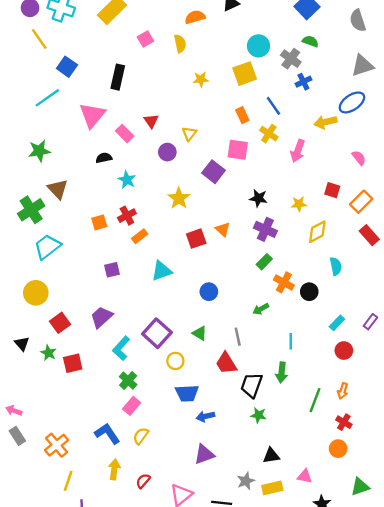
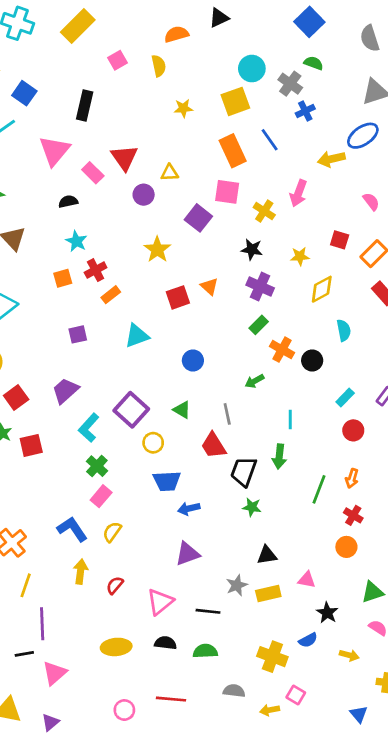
orange rectangle: (242, 115) -> (233, 151), size x1.6
red triangle: (151, 121) -> (124, 158), size x1.5
yellow triangle: (189, 134) -> (170, 173), turned 49
yellow cross: (269, 134) -> (264, 211), moved
cyan star: (127, 180) -> (76, 241), moved

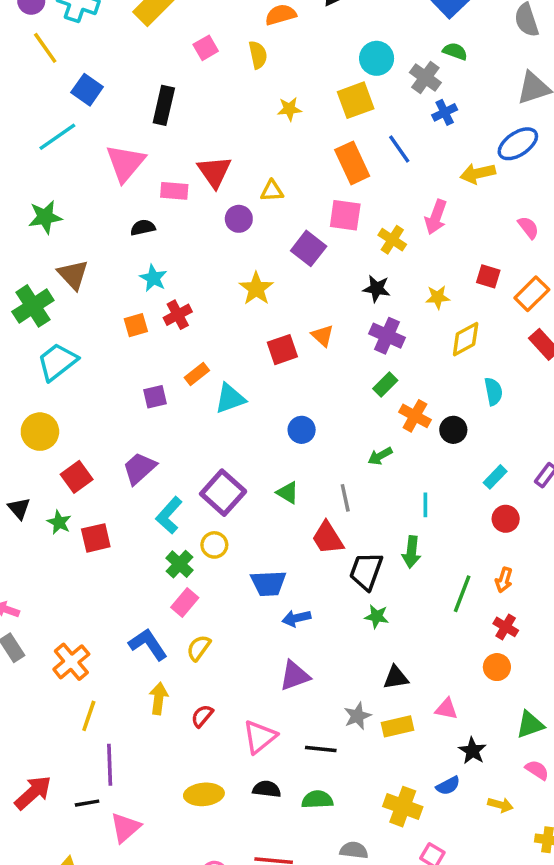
pink rectangle: (93, 173) -> (174, 191), turned -40
orange rectangle: (111, 295) -> (197, 374), moved
yellow circle: (153, 443) -> (214, 545), moved

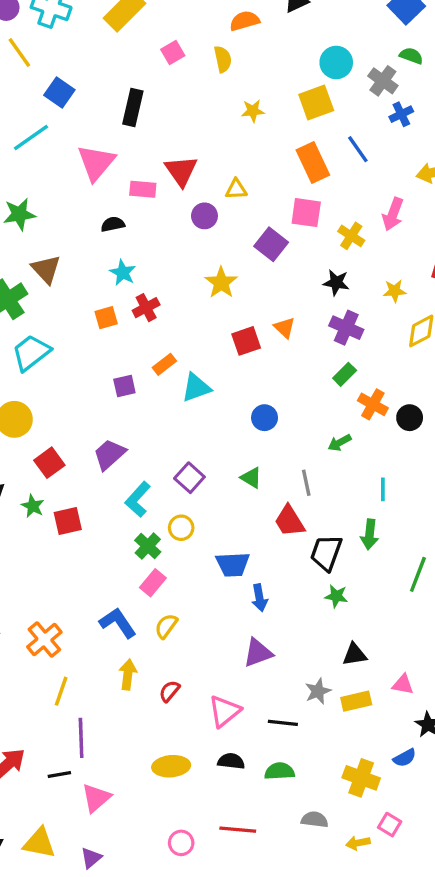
purple square: (223, 493) -> (189, 478), size x0.7
blue arrow: (296, 618) -> (260, 598), turned -88

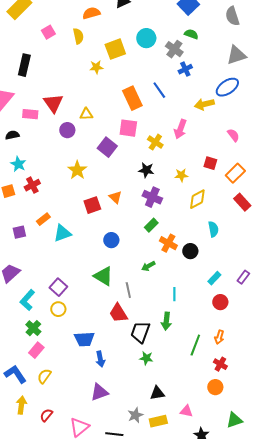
yellow square: (316, 102) -> (115, 49), moved
blue circle: (265, 418) -> (111, 240), moved
green triangle: (251, 478) -> (103, 276), moved, size x1.5
yellow circle: (181, 528) -> (58, 309), moved

